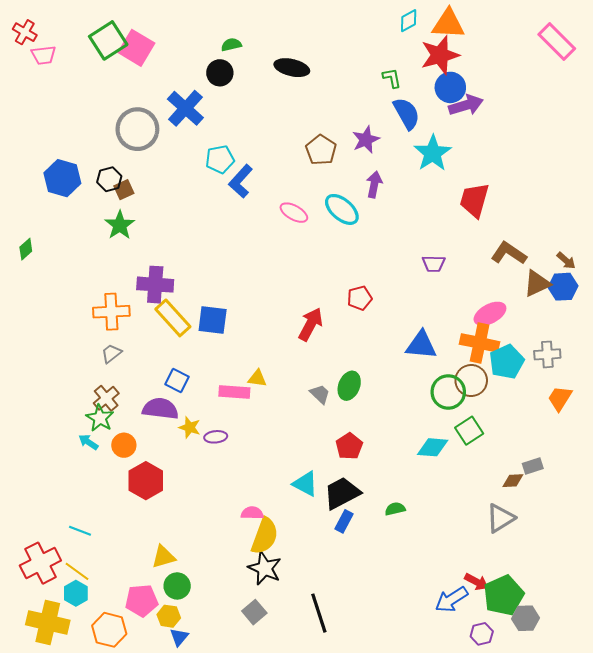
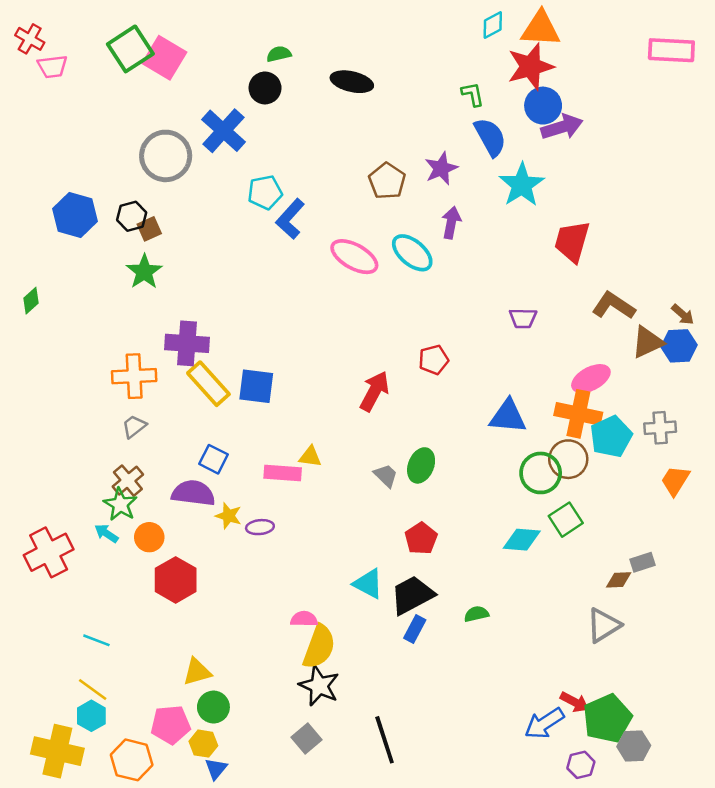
pink rectangle: (557, 42) -> (671, 50), turned -42
pink ellipse: (294, 213) -> (354, 257), size x1.4
red cross: (40, 563) -> (49, 552), moved

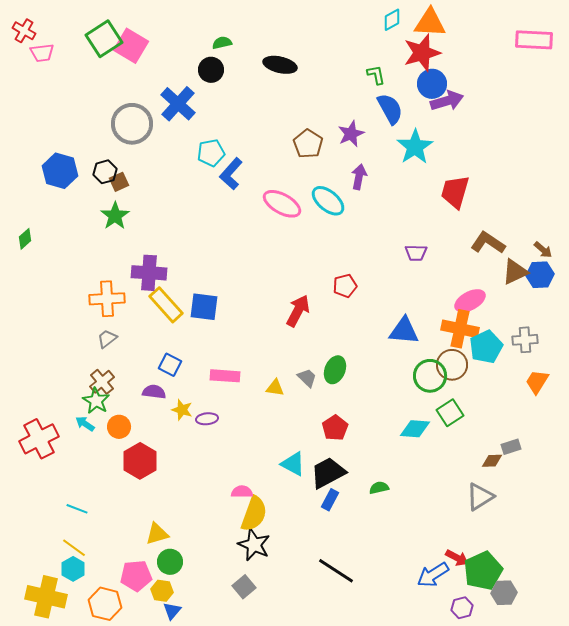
yellow triangle: (310, 457) -> (275, 388), moved
purple semicircle: (193, 493) -> (154, 392), size x0.7
black line: (385, 740) -> (336, 571), moved, turned -39

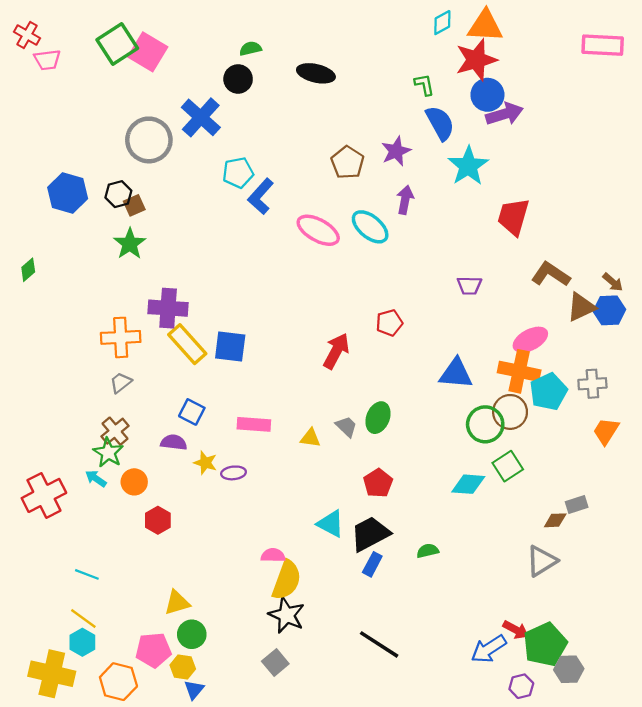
red hexagon: (140, 461) -> (158, 520), size x0.7

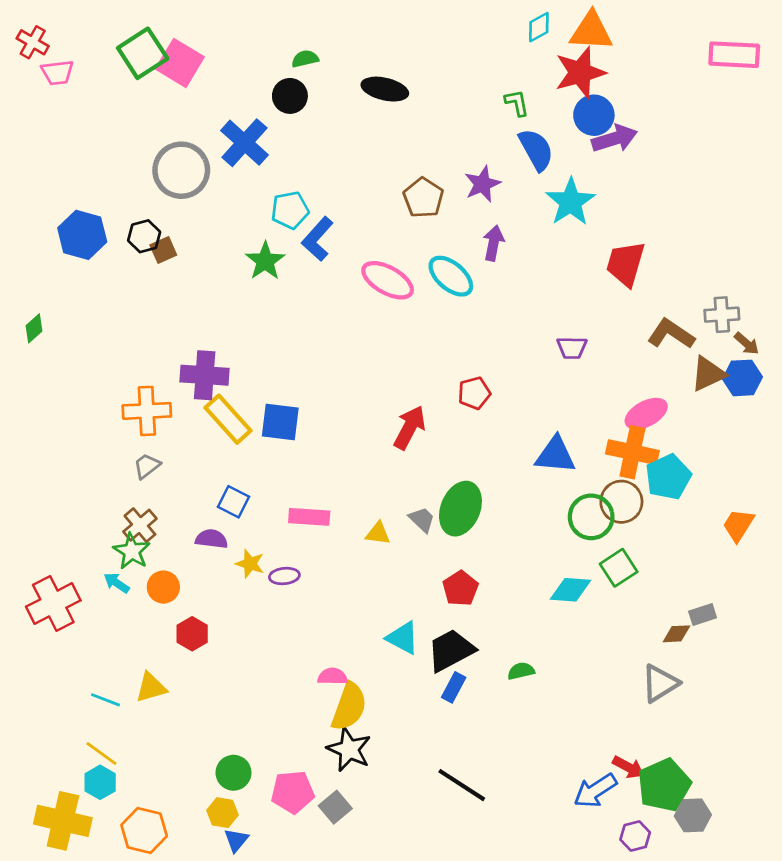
green star: (130, 244) -> (265, 261), moved
gray cross: (592, 384) -> (722, 315), moved
green ellipse: (378, 418) -> (460, 509), size x1.4
yellow triangle: (177, 603) -> (151, 687), moved
pink pentagon: (153, 650) -> (293, 792), moved

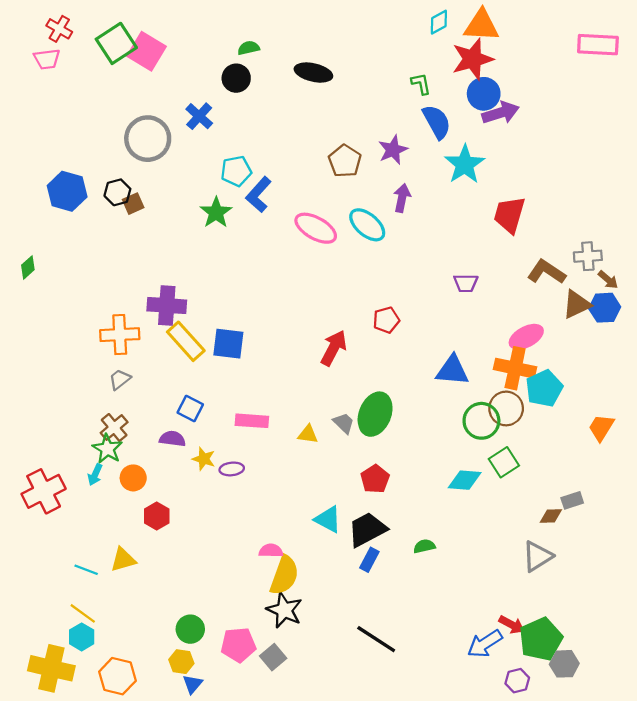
red cross: (33, 42) -> (59, 29), moved
blue cross: (244, 143) -> (199, 116), size x0.7
cyan arrow: (117, 583) -> (95, 475), turned -100

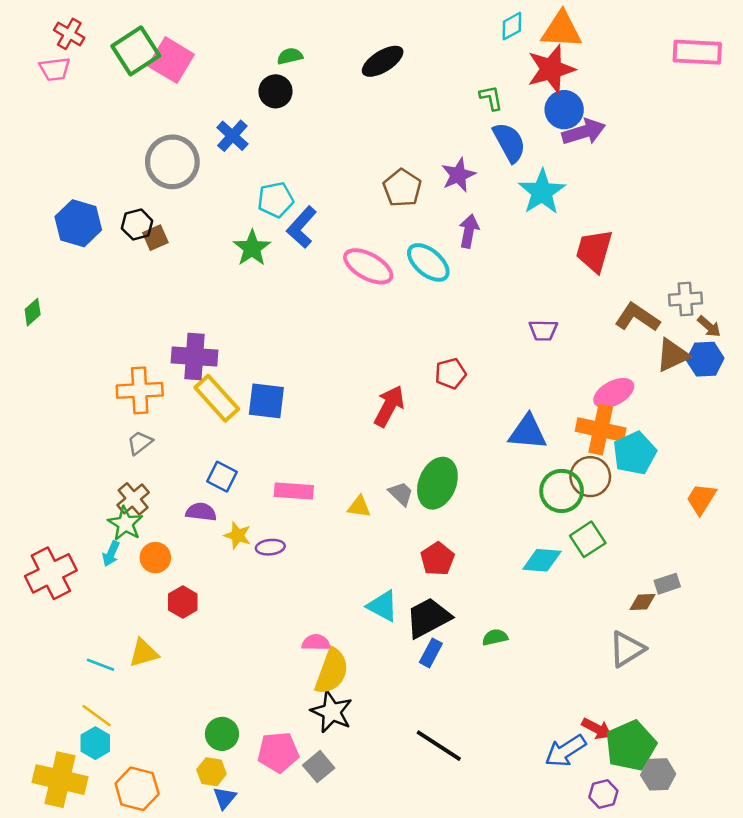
black ellipse: (313, 73) -> (383, 61), moved, turned -45

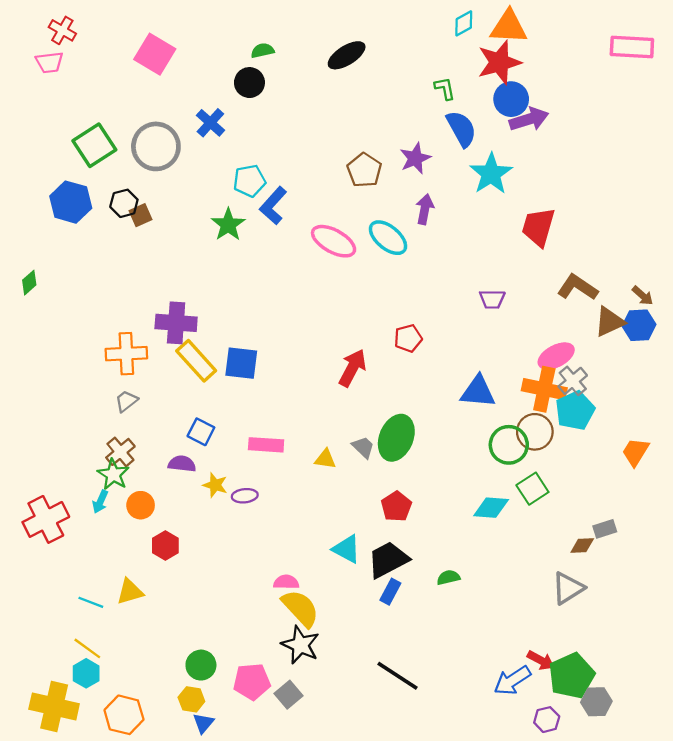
green square: (136, 51) -> (94, 145), moved
gray cross: (686, 299) -> (573, 381), moved, turned -36
yellow semicircle: (332, 671) -> (300, 608), turned -63

